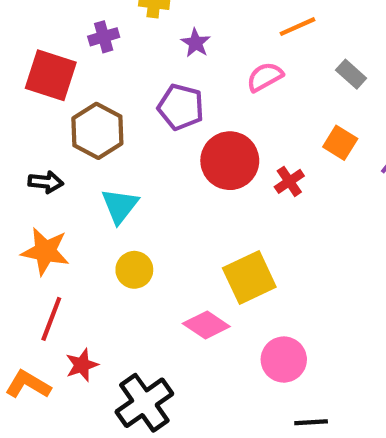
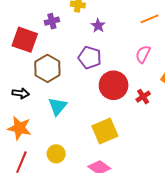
pink semicircle: (265, 77) -> (143, 54), moved, turned -36
yellow circle: (134, 270) -> (56, 154), moved
yellow square: (249, 277) -> (105, 131), moved

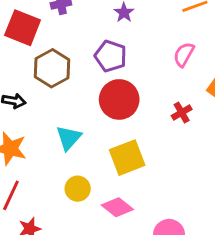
red circle: (114, 85) -> (119, 99), moved
cyan triangle: (58, 106) -> (69, 138), moved
yellow circle: (56, 154) -> (78, 189), moved

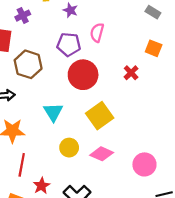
pink semicircle: (184, 54) -> (97, 33), moved

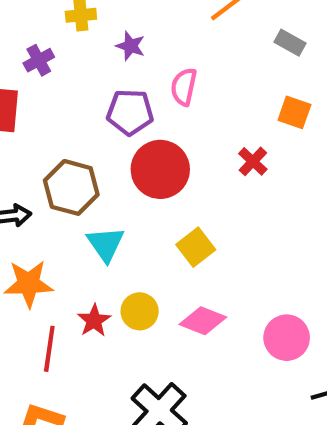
brown hexagon: (28, 64) -> (71, 187), moved
yellow square: (100, 116) -> (196, 247), size x0.7
red star: (42, 186) -> (94, 321), moved

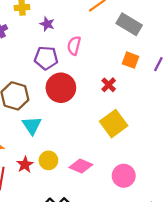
gray rectangle: (290, 43) -> (129, 24), size x1.6
yellow square: (196, 247) -> (114, 124), moved, size x1.4

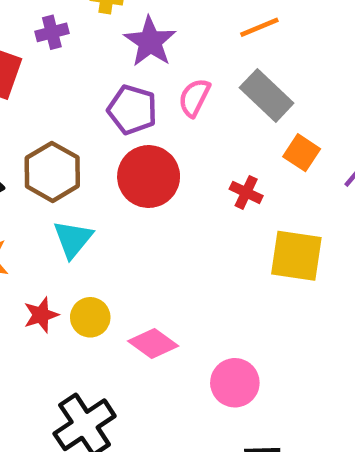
purple star: (47, 24) -> (150, 42), size x1.6
gray rectangle: (129, 24) -> (267, 95), moved
red cross: (109, 85) -> (246, 192), turned -32
yellow square: (114, 124) -> (296, 256), moved, turned 32

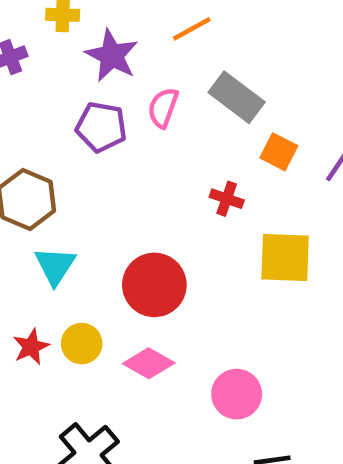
orange line: (259, 27) -> (192, 29), moved
red circle: (149, 177) -> (154, 285), moved

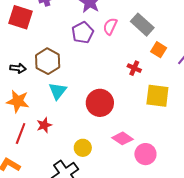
purple pentagon: (101, 127) -> (83, 33), turned 30
yellow circle: (82, 344) -> (83, 148), moved
pink diamond: (149, 363) -> (122, 138), moved
pink circle: (237, 394) -> (145, 154), moved

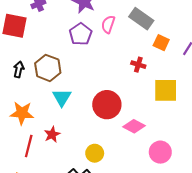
black arrow: (18, 68) -> (19, 69), moved, turned -77
pink diamond: (122, 138) -> (134, 126), moved

